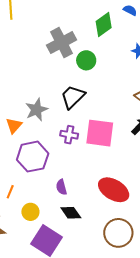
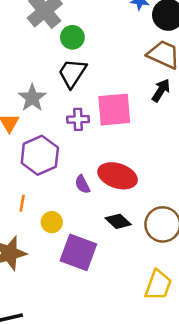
green circle: (86, 60) -> (72, 37), moved
red ellipse: (114, 190) -> (118, 176), moved
black diamond: (71, 213) -> (118, 221), moved

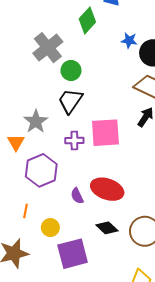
purple square: (78, 252) -> (73, 254), turned -36

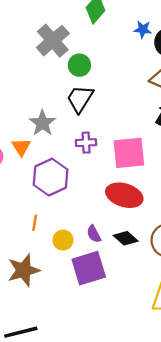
pink square: (105, 133) -> (129, 153), moved
purple semicircle: (77, 196) -> (94, 234), moved

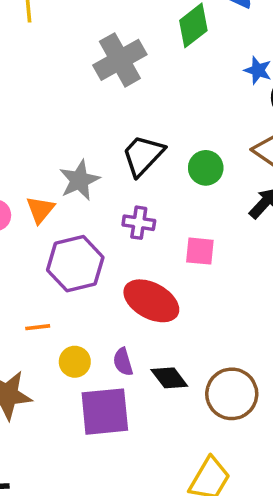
green circle: (79, 65) -> (206, 168), moved
pink square: (129, 153) -> (200, 251), size x0.6
red ellipse: (124, 195) -> (151, 301), moved
orange line: (35, 223) -> (38, 327), turned 63

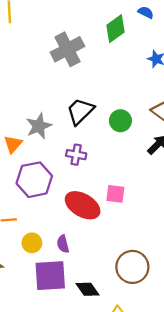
pink square: (200, 251) -> (115, 194), moved
black diamond: (169, 378) -> (87, 289), moved

